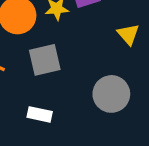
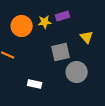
gray square: (45, 60) -> (61, 52), moved

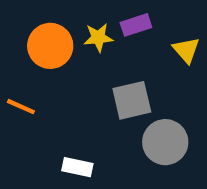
yellow triangle: (87, 37) -> (186, 50), moved

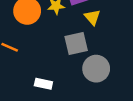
yellow triangle: (186, 50) -> (92, 17), moved

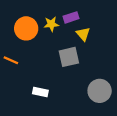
gray circle: (96, 69) -> (100, 91), moved

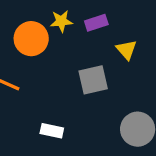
yellow star: (51, 24) -> (61, 21), moved
yellow triangle: (83, 34) -> (126, 50), moved

